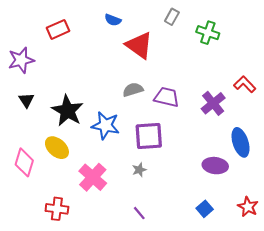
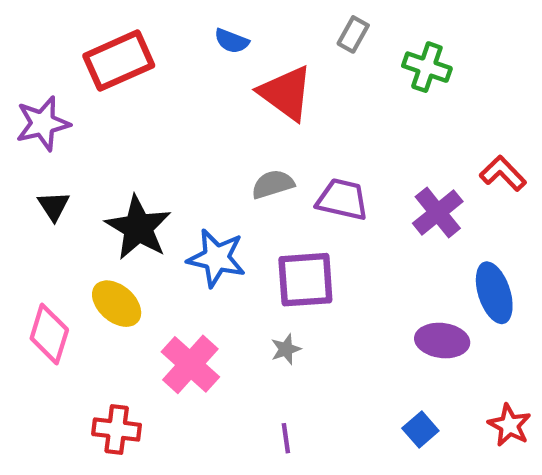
red rectangle: (58, 29) -> (119, 61), size x1.4
purple line: (139, 213) -> (286, 438), turned 32

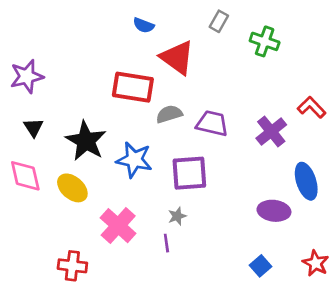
red rectangle: (119, 61) -> (133, 87), moved, turned 33
pink diamond: (49, 334) -> (25, 176), moved, turned -30
purple line: (286, 438) -> (166, 243), moved

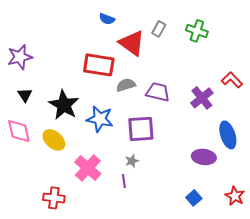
gray rectangle: (219, 21) -> (159, 29), moved

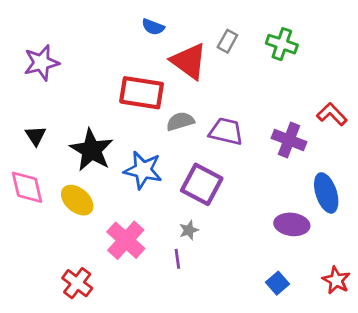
purple star: (20, 57) -> (41, 63), moved
purple cross: (202, 98) -> (289, 140), turned -30
purple square: (141, 129) -> (202, 184), turned 32
red cross: (54, 198) -> (77, 283), turned 30

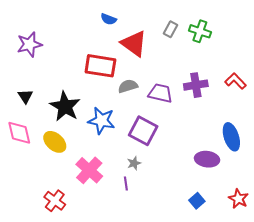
gray rectangle: (227, 41) -> (170, 29), moved
purple cross: (289, 140) -> (196, 85), moved, turned -30

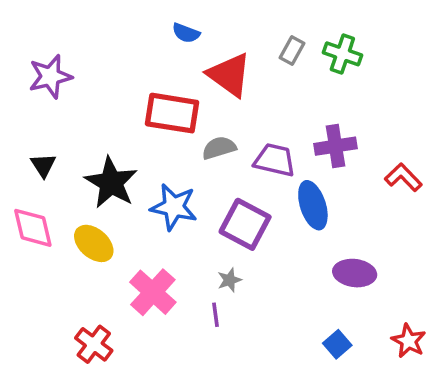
red L-shape: (235, 81) -> (403, 177), moved
blue ellipse: (231, 137) -> (313, 205), moved

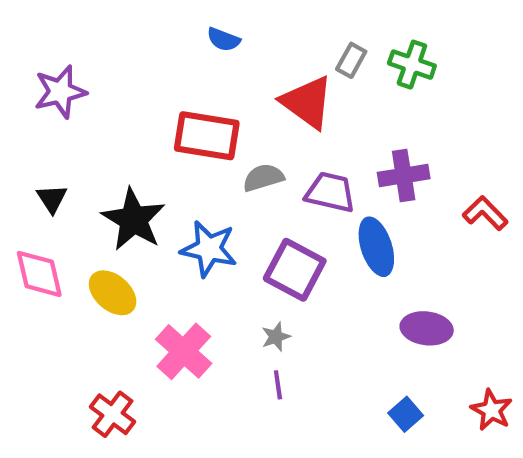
red triangle: (229, 75) -> (307, 102), moved
purple line: (216, 315) -> (278, 385), moved

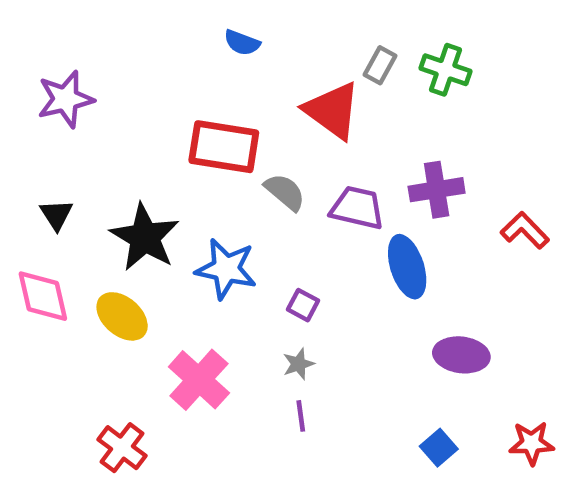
gray semicircle: (263, 178) -> (285, 192), turned 57
purple square: (295, 270) -> (303, 305), moved, size x0.5
red star: (492, 410) -> (532, 443), turned -30

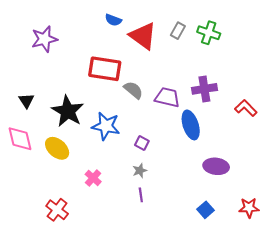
purple star: (65, 99) -> (44, 39), moved
red triangle: (332, 111) -> (143, 36), moved
pink cross: (199, 380) -> (93, 178), size x0.6

